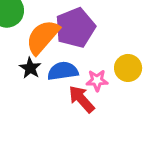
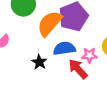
black star: (30, 68) -> (39, 62), moved

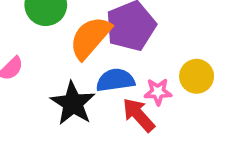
black star: (39, 62) -> (73, 103), size x1.6

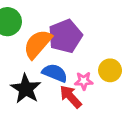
blue semicircle: (115, 80) -> (55, 73), turned 30

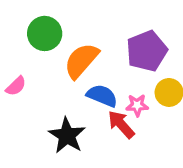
purple pentagon: (65, 36) -> (147, 51), moved
black star: (26, 89) -> (67, 136), moved

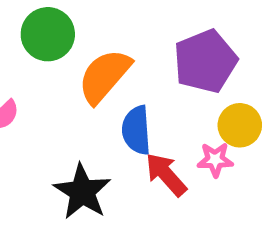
blue semicircle: (102, 96) -> (136, 130), turned -116
pink star: (137, 105) -> (215, 160), moved

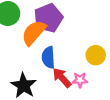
purple pentagon: (205, 61) -> (48, 18), moved
pink star: (215, 160) -> (80, 80), moved

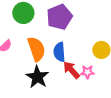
orange semicircle: (34, 33) -> (36, 49), moved, turned 120

